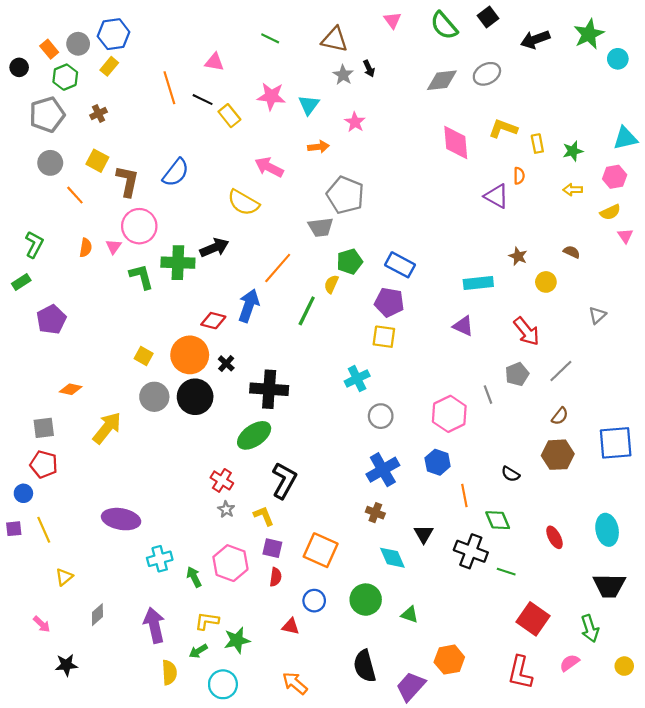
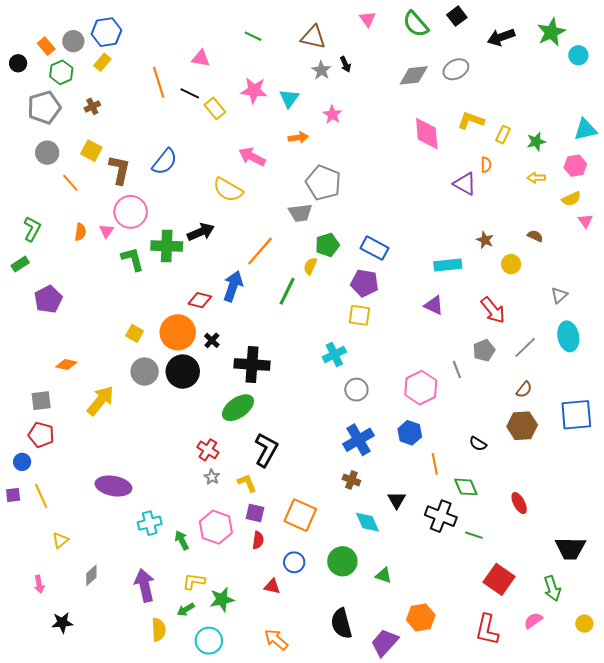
yellow rectangle: (537, 144) -> (503, 135), turned 36
cyan ellipse: (607, 530) -> (568, 336), moved
pink arrow: (42, 624) -> (39, 584), turned 36

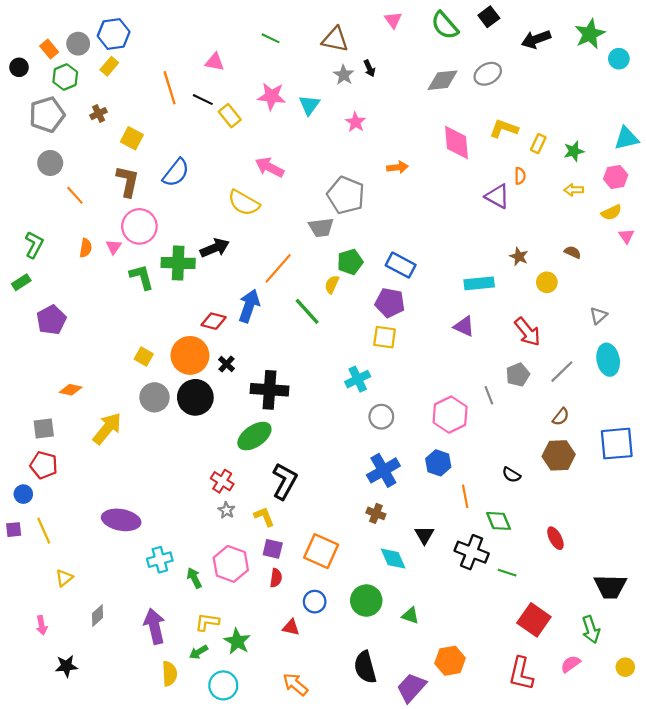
orange arrow: (298, 138) -> (397, 167), moved
yellow square: (91, 151) -> (132, 138), moved
green line: (287, 291) -> (307, 311), turned -68
green star: (222, 599) -> (237, 641), turned -30

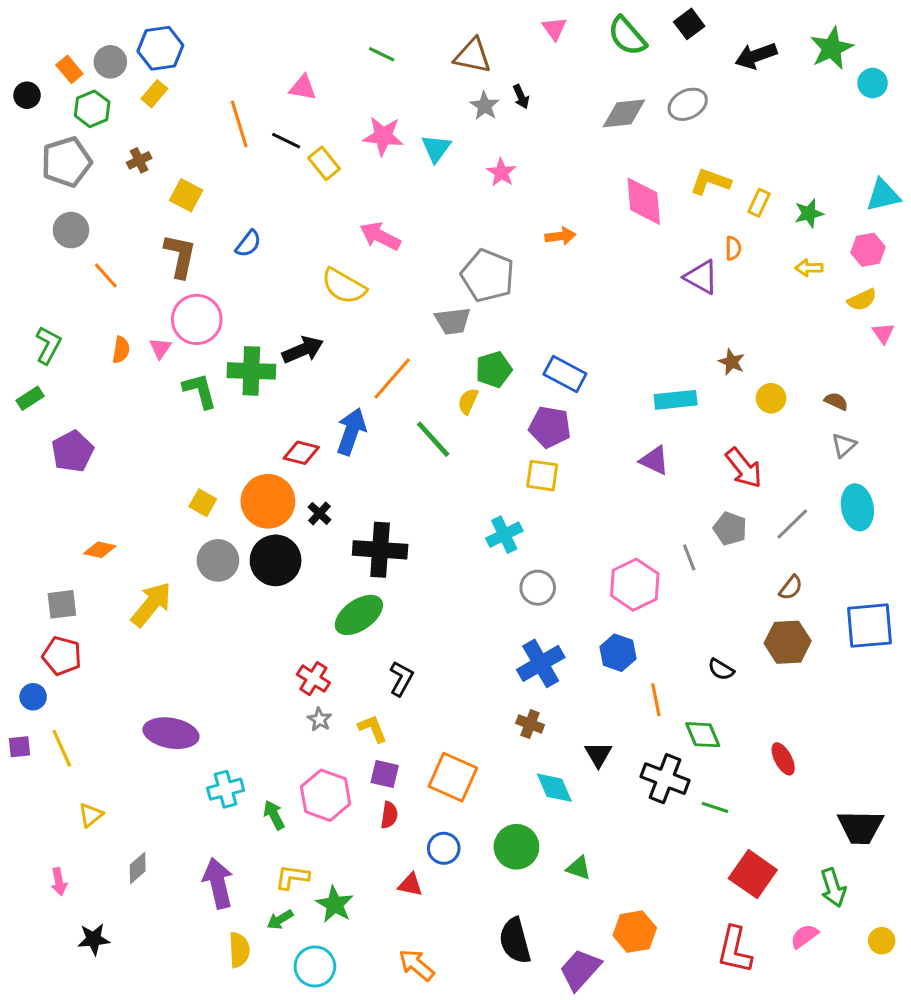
blue semicircle: (176, 173) -> (248, 244), size x0.7
brown semicircle: (573, 252) -> (836, 401), moved
gray pentagon: (518, 375) -> (730, 529), turned -30
black L-shape: (285, 481) -> (401, 679), size x0.7

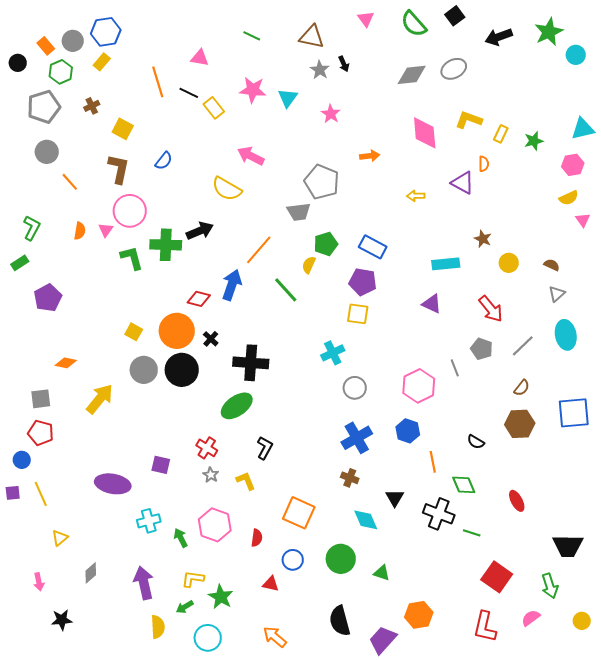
yellow arrow: (809, 268) -> (416, 196), moved
purple square: (385, 774) -> (161, 465), moved

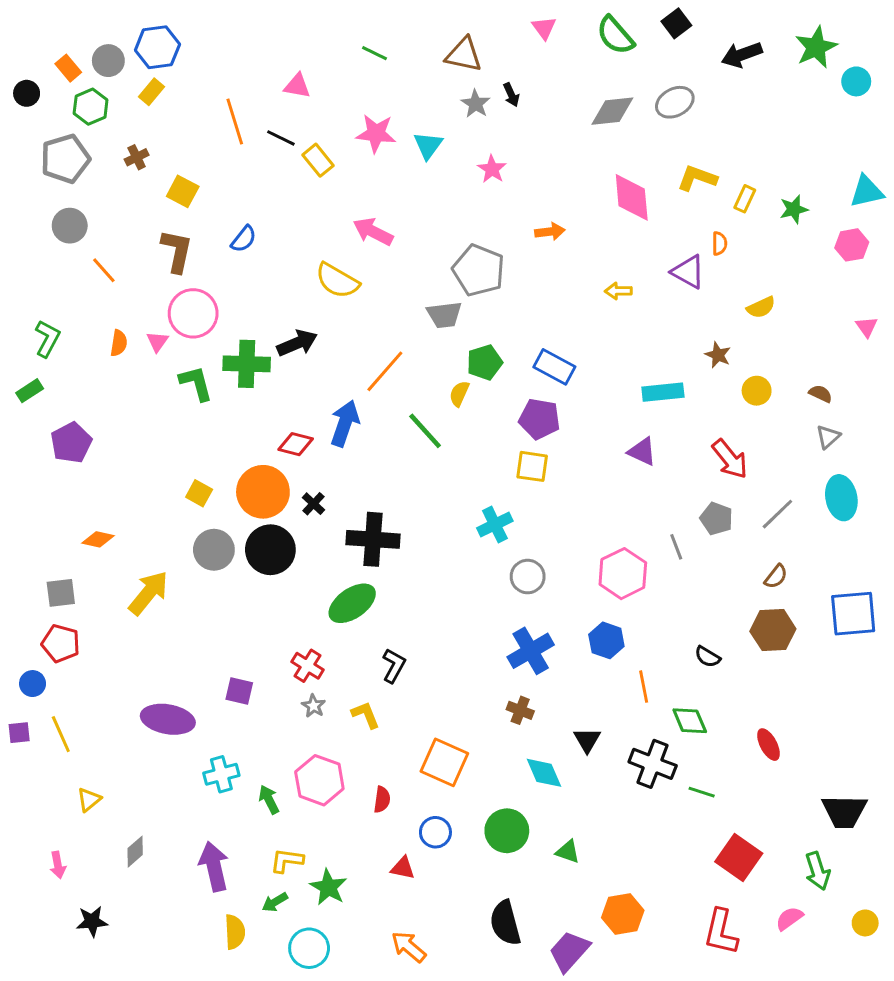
yellow semicircle: (569, 198) -> (761, 307), moved

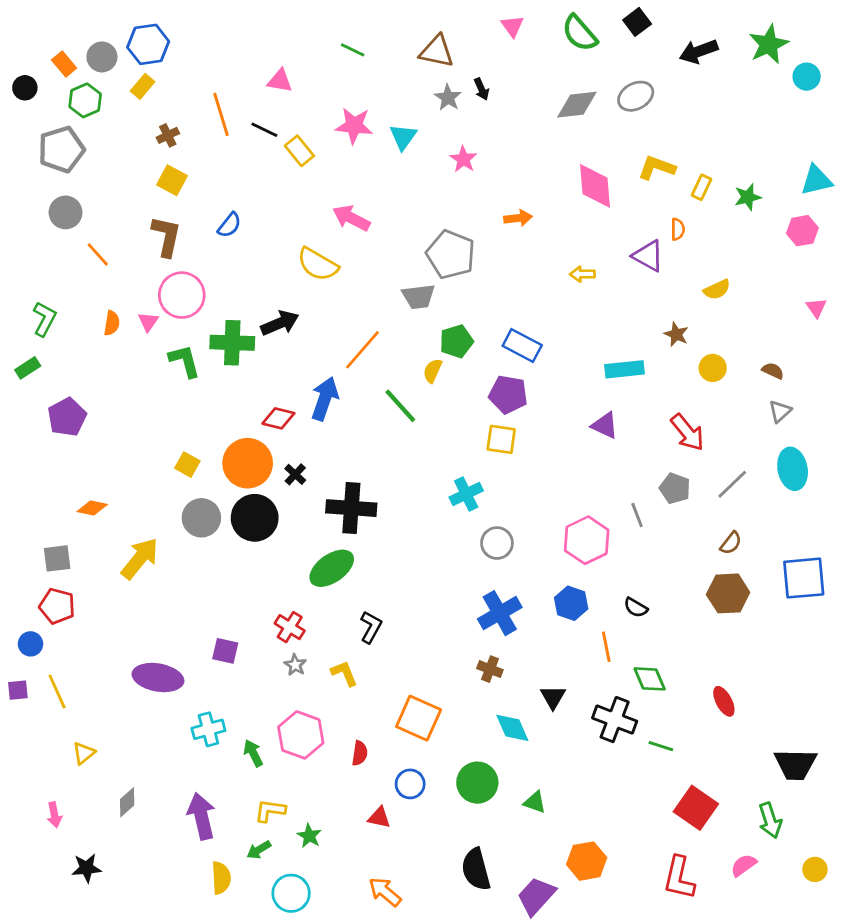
brown cross: (137, 157) -> (168, 135), moved
black semicircle: (708, 657) -> (636, 607), moved
green star: (328, 887) -> (309, 836), size x0.7

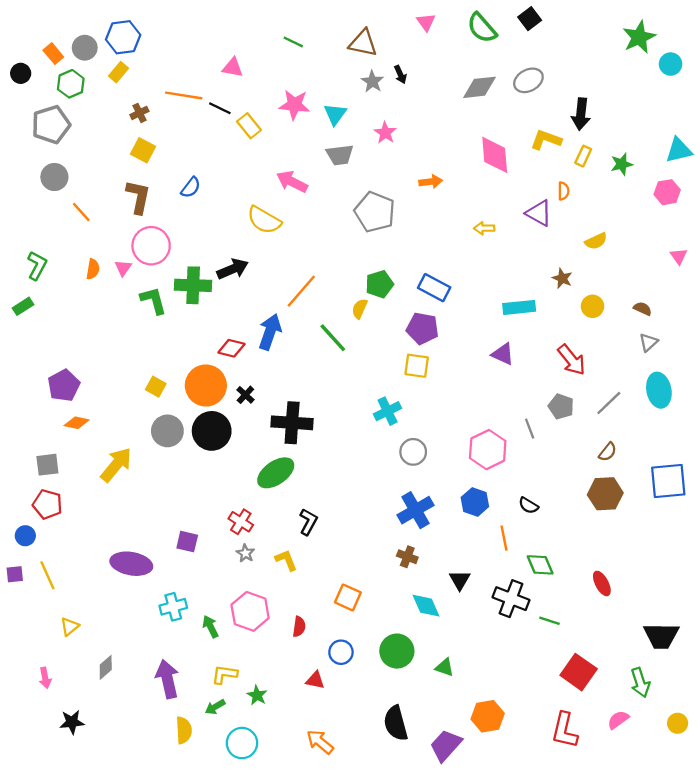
black arrow: (699, 51) -> (581, 114), moved, turned -64
orange line: (221, 114) -> (184, 95), turned -64
gray trapezoid: (419, 296) -> (340, 155), moved
purple pentagon: (67, 417) -> (64, 385), moved
orange square: (419, 718) -> (348, 597), size x0.7

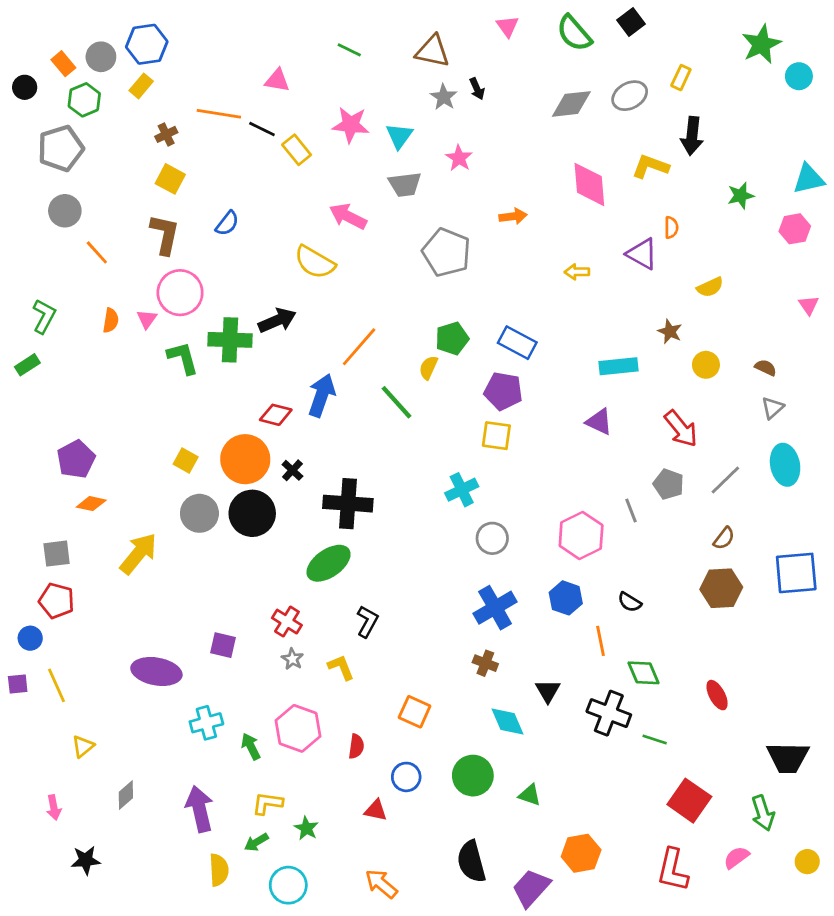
yellow rectangle: (583, 156) -> (681, 78), moved

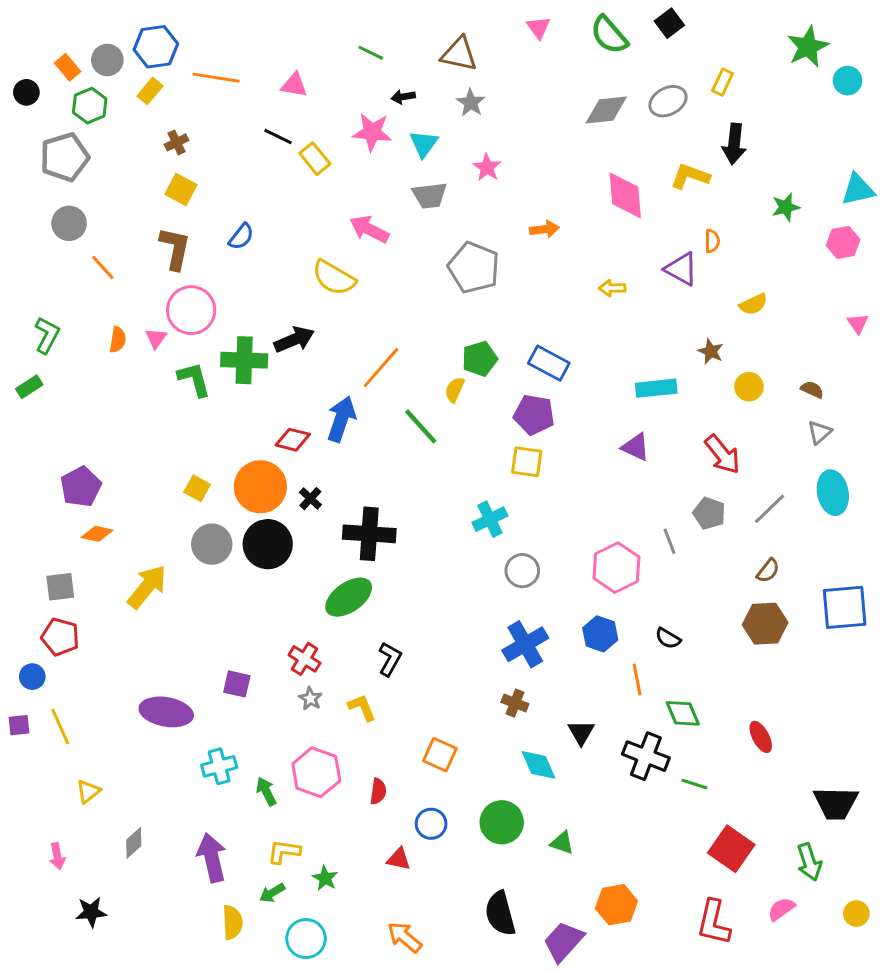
black arrow: (477, 89) -> (403, 97), moved, turned 105
orange line: (219, 114) -> (216, 78), moved

